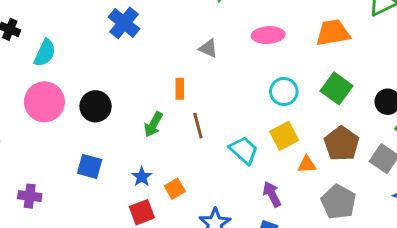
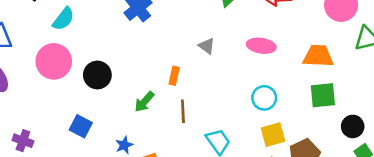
green square: (337, 88) -> (323, 95), moved, turned 36
yellow square: (284, 136) -> (273, 135), moved

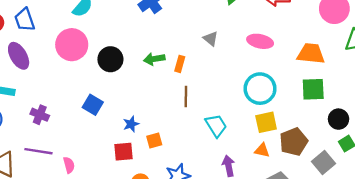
cyan circle: (264, 98) -> (260, 89), size x1.4
green arrow: (144, 102) -> (154, 59), moved, turned 36

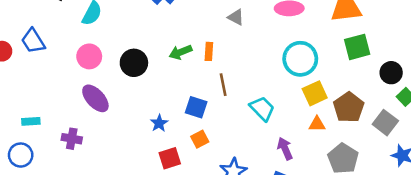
pink circle: (72, 45) -> (89, 56), size x0.7
purple ellipse: (19, 56) -> (95, 98), moved
blue square: (93, 105) -> (196, 107), moved
blue star: (131, 124) -> (159, 123), moved

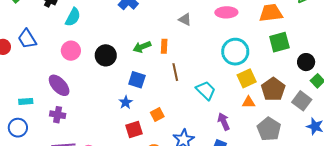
purple ellipse: (95, 98) -> (59, 85), moved
blue square: (196, 107) -> (137, 80), moved

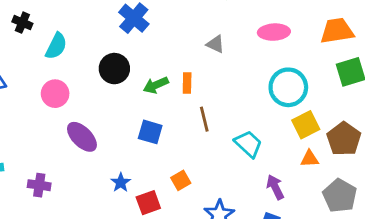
black circle: (106, 55) -> (114, 69), moved
purple ellipse: (59, 85) -> (82, 137), moved
blue star: (126, 102) -> (121, 183), moved

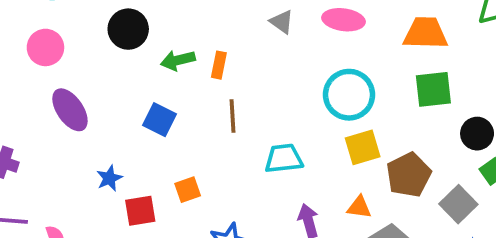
gray triangle: (215, 44) -> (282, 22), moved
cyan trapezoid: (248, 144) -> (284, 158), turned -60
orange triangle: (310, 159) -> (359, 207), moved

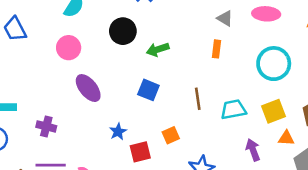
orange rectangle: (219, 65) -> (217, 49), moved
brown line: (233, 116) -> (198, 99), moved
yellow square: (363, 147) -> (274, 111), moved

